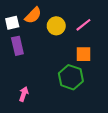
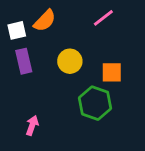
pink line: (83, 25) -> (103, 18), moved
yellow circle: (56, 26) -> (70, 61), moved

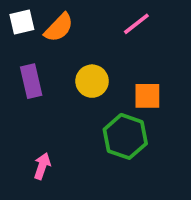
white square: (17, 30) -> (22, 22), moved

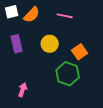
pink line: (136, 24) -> (65, 16), moved, turned 49
orange square: (147, 96) -> (80, 52), turned -35

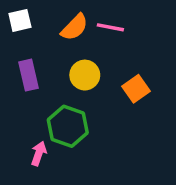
orange semicircle: (32, 15) -> (75, 27), moved
green hexagon: (68, 74) -> (68, 126), moved

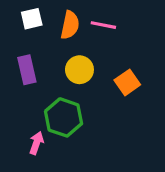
white square: (20, 20) -> (32, 19), moved
orange semicircle: (75, 27) -> (70, 25), turned -32

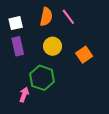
white square: (32, 19) -> (16, 23), moved
pink line: (103, 25) -> (68, 17), turned 42

